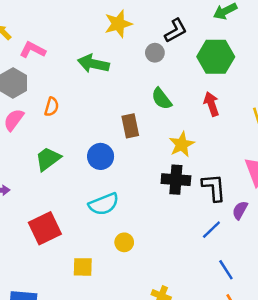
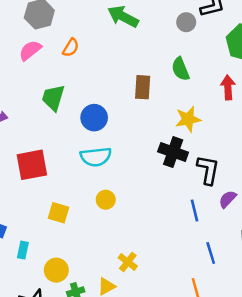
blue circle: (101, 156) -> (94, 118), moved
green trapezoid: (48, 159) -> (53, 98), turned -52
blue line: (211, 230) -> (194, 210), turned -75
blue line: (226, 270) -> (211, 253), moved

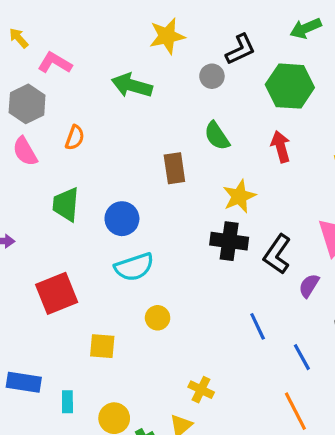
pink semicircle: (30, 50) -> (25, 151), turned -70
black L-shape: (208, 170) -> (277, 254), turned -144
blue line: (194, 210) -> (258, 326), moved

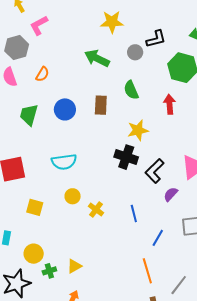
pink L-shape: (55, 63) -> (39, 25), turned -70
green arrow: (132, 85) -> (97, 58), moved
blue circle: (122, 219) -> (65, 109), moved
blue line: (302, 357) -> (158, 238), turned 48
yellow cross: (201, 390) -> (96, 209), moved

